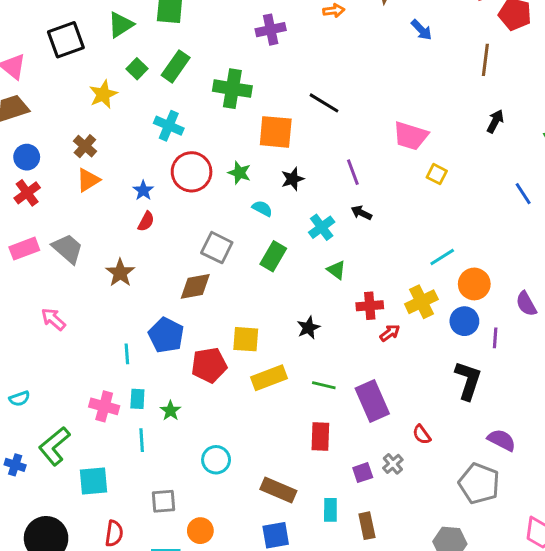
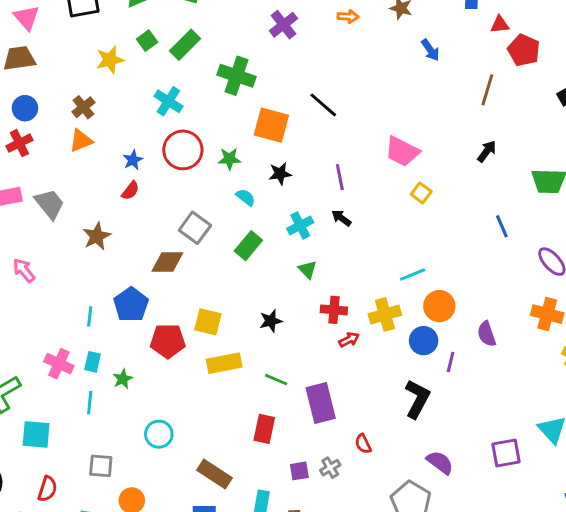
purple cross: (271, 30) -> (283, 25), turned -36
green star: (239, 173) -> (229, 159), turned -30

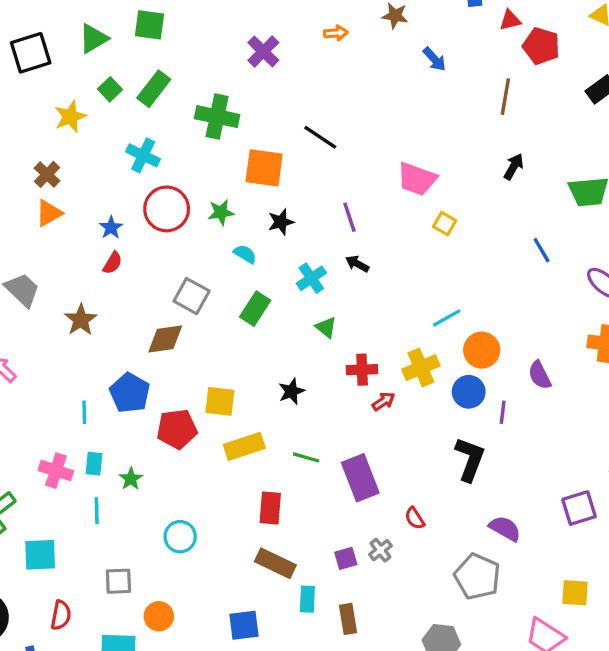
red rectangle: (264, 429) -> (270, 508), moved
brown rectangle: (215, 474) -> (275, 563), moved

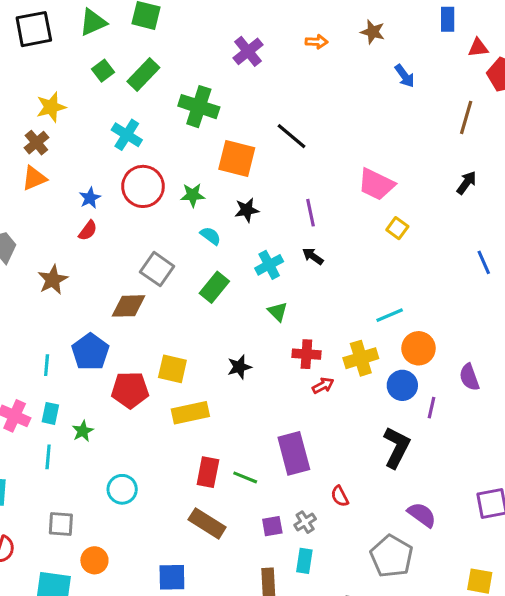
yellow star: (70, 117) -> (51, 107), moved
green line: (306, 457) -> (245, 477), moved
cyan rectangle: (307, 599) -> (304, 561), moved

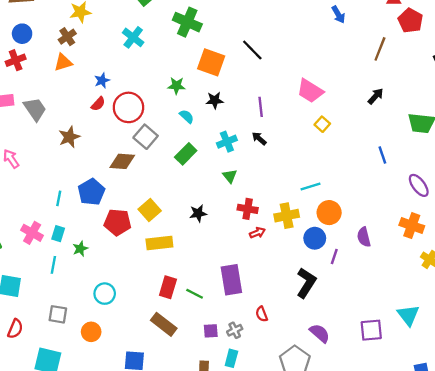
red circle: (143, 186) -> (128, 107), moved
yellow square: (172, 369) -> (150, 210), turned 30
orange circle: (94, 560) -> (91, 332), moved

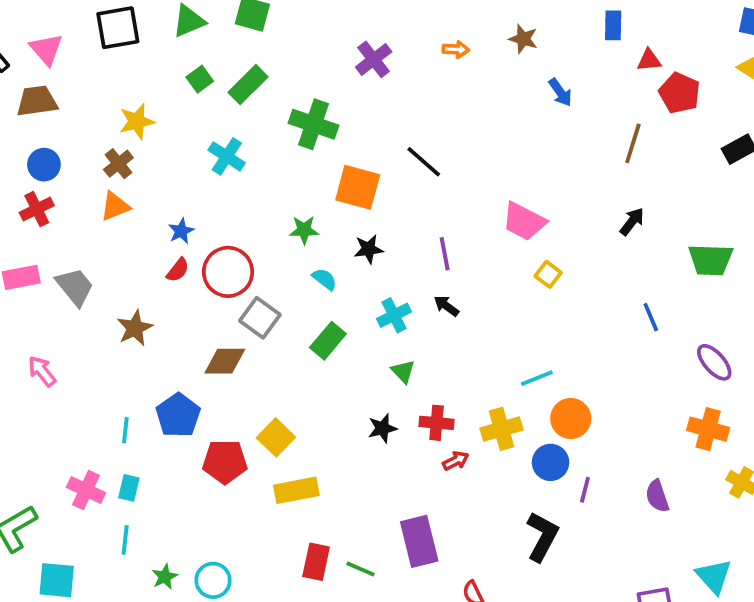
black star: (198, 213) -> (382, 428), moved
purple semicircle: (364, 237) -> (657, 496), moved
green star: (80, 249) -> (165, 577), moved

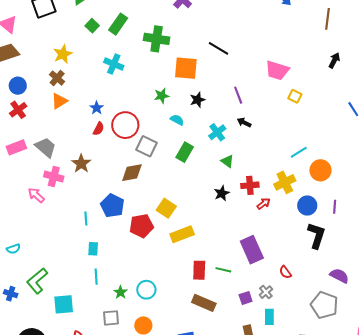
blue circle: (551, 462) -> (307, 206), moved
pink cross: (86, 490) -> (54, 177), moved

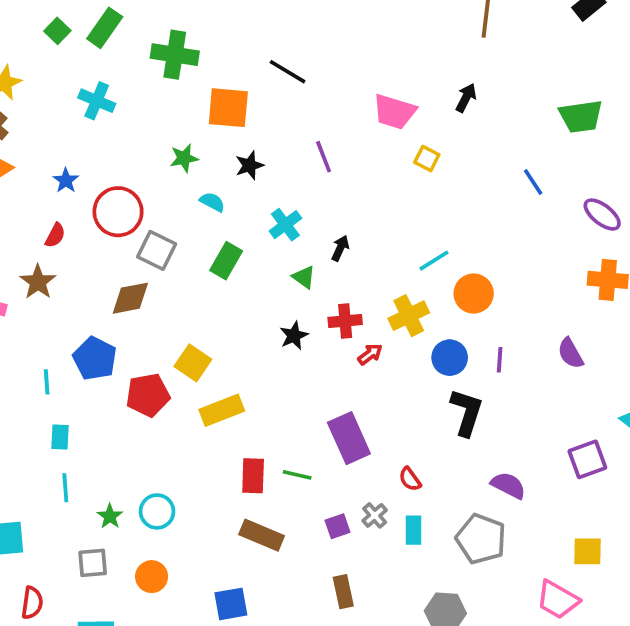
black arrow: (334, 60) -> (466, 98), moved
black arrow: (244, 122) -> (340, 248), moved, turned 88
red semicircle: (99, 129) -> (55, 235), moved
cyan rectangle: (269, 317) -> (413, 530), moved

